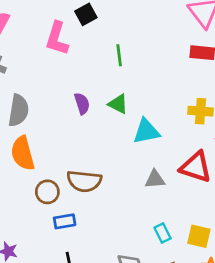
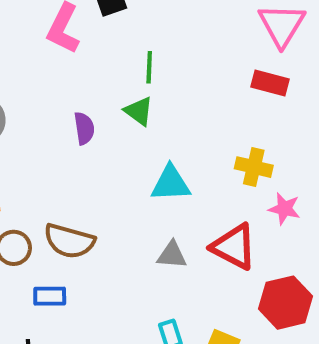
green triangle: (118, 104) -> (139, 111), moved
blue rectangle: (65, 221) -> (50, 296), moved

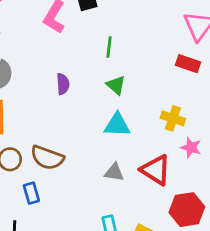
green triangle: (139, 111) -> (116, 85), moved
blue rectangle: (50, 296) -> (31, 193), turned 70

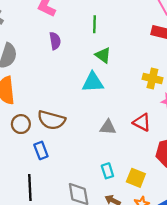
purple semicircle: (63, 84) -> (55, 41), moved
cyan triangle: (117, 125) -> (93, 82), moved
red triangle: (156, 170) -> (142, 122), size x0.7

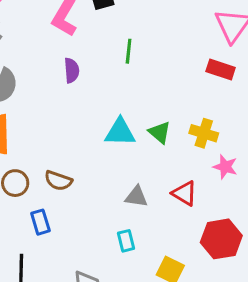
green triangle: (103, 55) -> (160, 132), moved
brown semicircle: (51, 120) -> (58, 181), size x0.7
cyan rectangle: (107, 171) -> (126, 241), moved

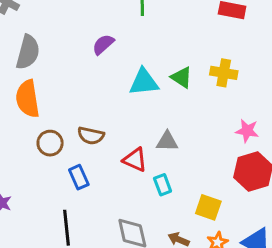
purple semicircle: (72, 70) -> (103, 44), moved, turned -120
pink star: (225, 167) -> (247, 131), moved
red triangle: (184, 193) -> (135, 160), moved

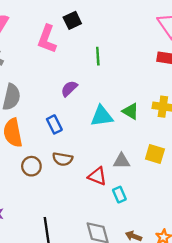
blue rectangle: (79, 177) -> (54, 124), moved
yellow square: (208, 207) -> (155, 154), moved

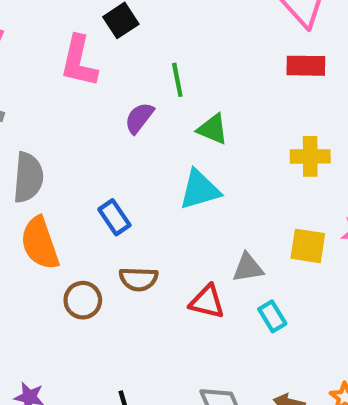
purple semicircle: (69, 89) -> (139, 118), moved
green triangle: (130, 111) -> (213, 129), moved
cyan rectangle: (119, 195) -> (272, 316), moved

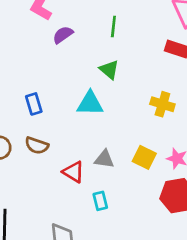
green line: (177, 80) -> (113, 26), moved
purple semicircle: (139, 118) -> (63, 35), moved
cyan rectangle: (272, 316) -> (100, 201), moved

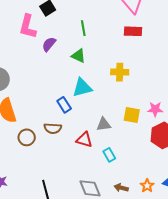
green triangle: (109, 70) -> (78, 56), moved
blue rectangle: (34, 104) -> (64, 105), moved
yellow cross: (162, 104) -> (120, 72), moved

